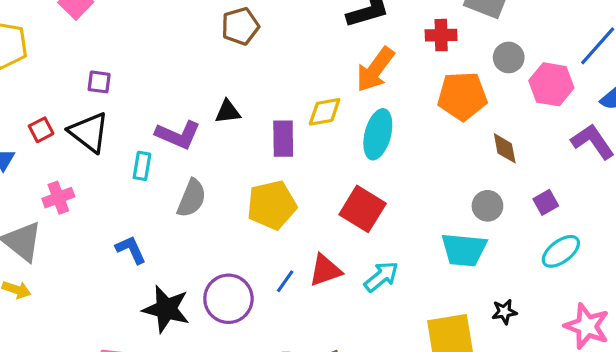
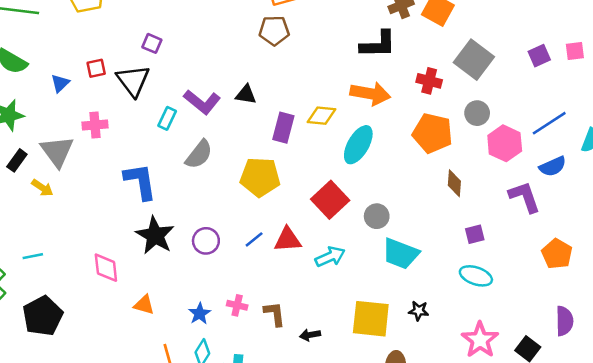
orange arrow: (375, 70) -> (370, 94), turned -132
gray circle: (487, 206) -> (377, 216), moved
blue L-shape: (131, 250) -> (140, 181), size x1.5
cyan ellipse: (561, 251) -> (476, 276), turned 40
purple circle: (228, 299) -> (206, 241), size x0.7

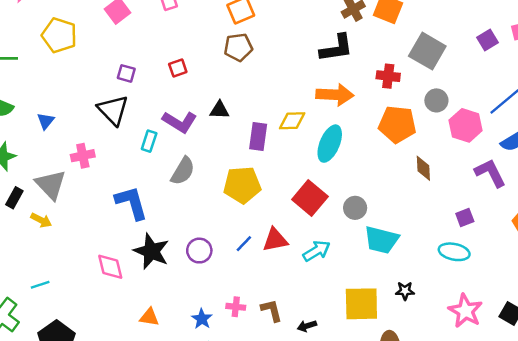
red square: (96, 68) -> (178, 68), moved
purple square: (475, 234) -> (465, 217), moved
pink diamond: (106, 268) -> (110, 267), moved

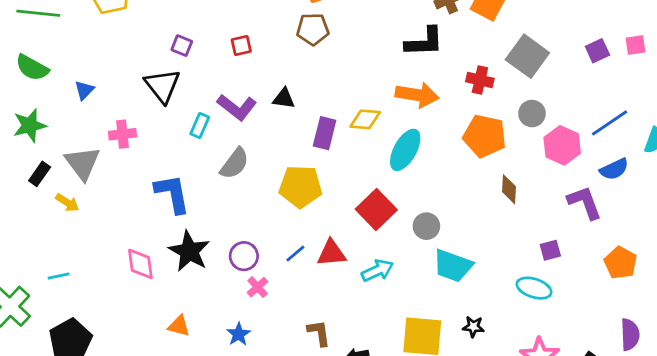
pink cross: (236, 307) -> (258, 287), moved, turned 36

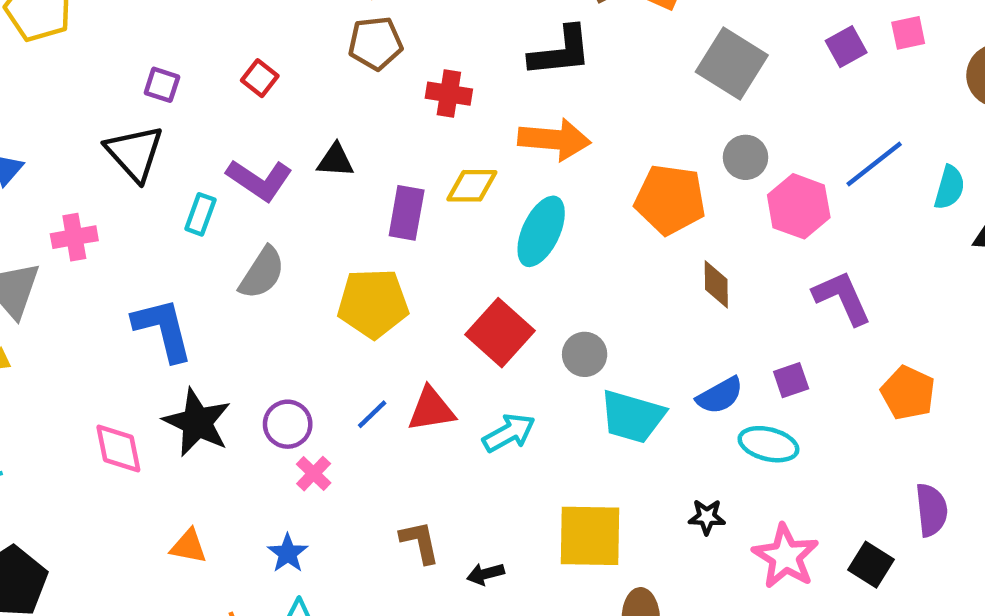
red square: (241, 46) -> (260, 78), turned -35
red cross: (480, 80) -> (449, 94), moved
blue semicircle: (614, 169) -> (720, 396), moved
black star: (473, 327) -> (707, 517), moved

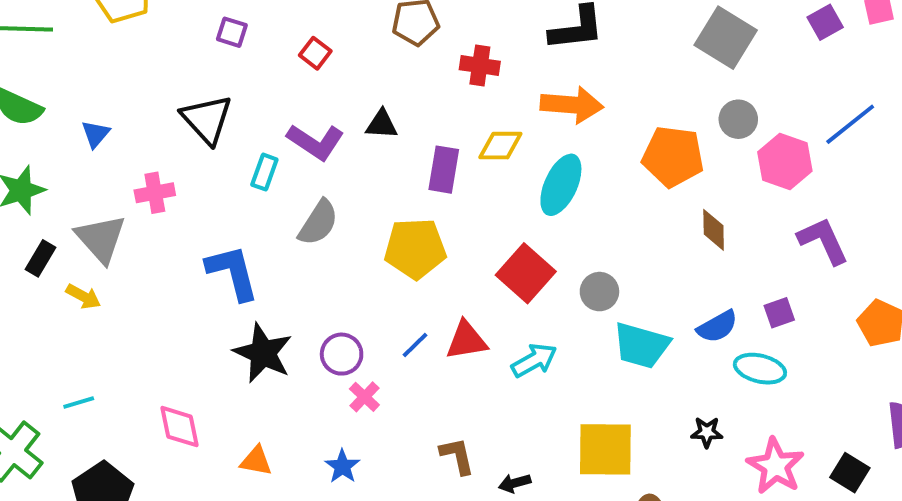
purple square: (162, 85) -> (232, 32), moved
pink diamond: (118, 449) -> (180, 427), moved

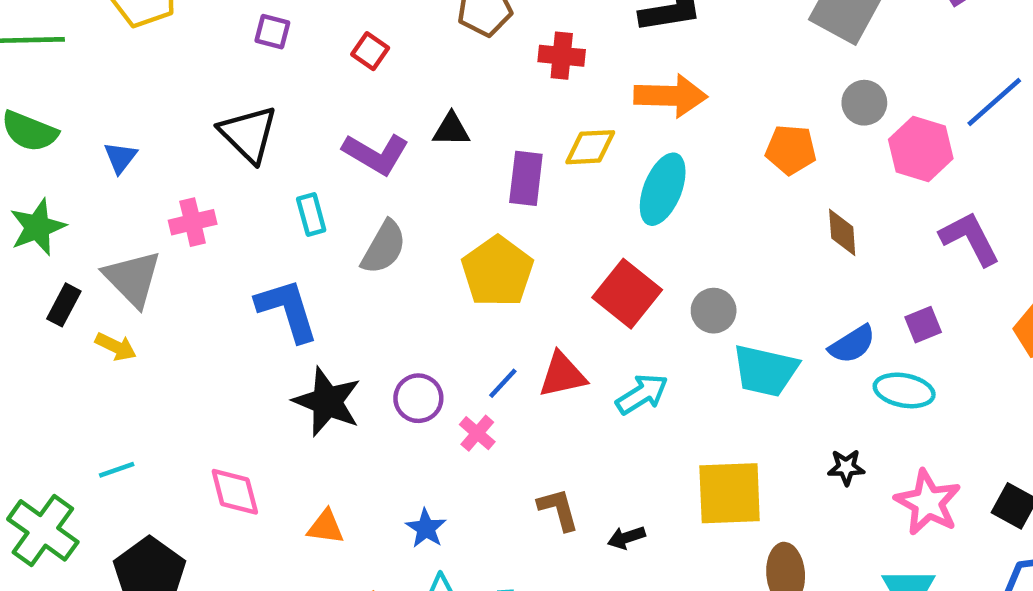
orange pentagon: (673, 156) -> (791, 150), size x0.7
cyan rectangle: (264, 172) -> (311, 215), moved, turned -32
yellow pentagon: (415, 248) -> (497, 272), turned -30
pink cross: (364, 397) -> (477, 433), moved

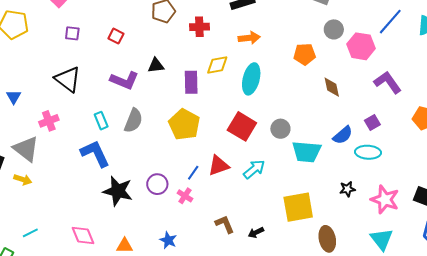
orange arrow: (671, 96) -> (249, 38), size x0.7
cyan rectangle: (311, 215) -> (101, 121), moved

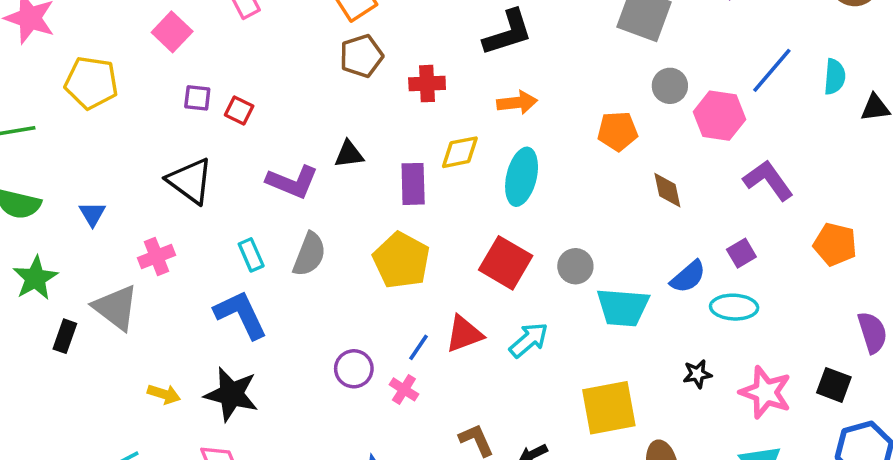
red square: (116, 36) -> (239, 110), moved
yellow arrow: (23, 179) -> (164, 394), moved
black star: (118, 191) -> (231, 394), moved

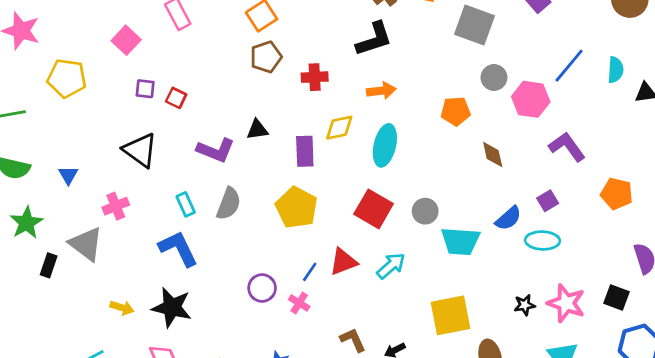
black star: (697, 374) -> (525, 305), moved

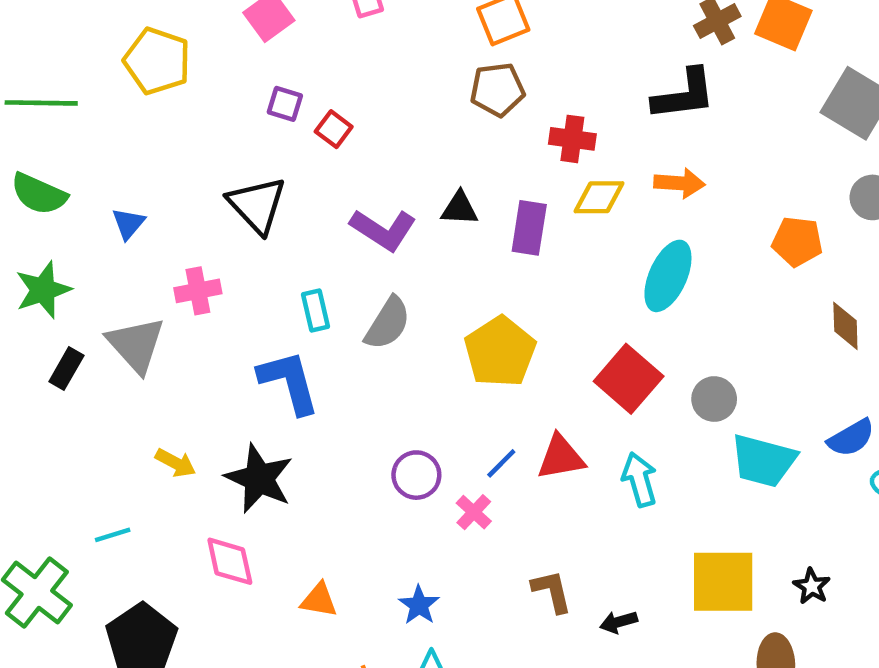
yellow diamond: (339, 128) -> (599, 197), moved
purple rectangle: (305, 151) -> (529, 228), moved
cyan arrow: (391, 266) -> (639, 480), turned -76
black star: (525, 305) -> (812, 586), moved, turned 30

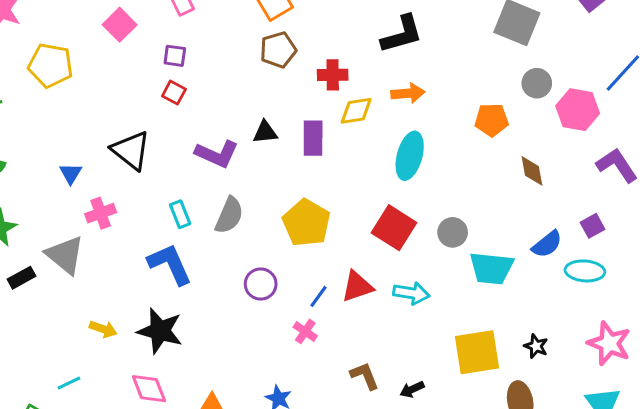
purple square: (285, 104) -> (175, 56), moved
blue triangle: (128, 224) -> (71, 173), moved
black rectangle: (66, 368) -> (22, 278), turned 40
purple circle: (416, 475) -> (261, 284), moved
cyan arrow: (639, 480) -> (411, 293), turned 124

